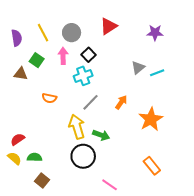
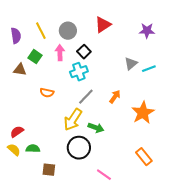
yellow arrow: (77, 127) -> (73, 120), turned -130
brown square: (42, 181) -> (49, 170), moved, turned -32

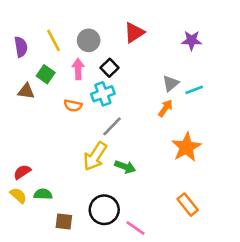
orange semicircle: (47, 93) -> (73, 106), moved
orange arrow: (115, 97) -> (165, 108), moved
black circle: (79, 148) -> (104, 210), moved

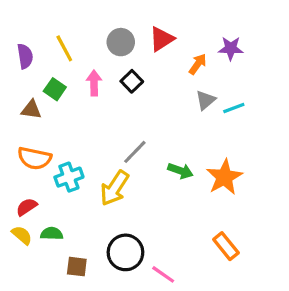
gray circle: (89, 40) -> (121, 42), moved
cyan cross: (103, 94) -> (69, 177), moved
orange semicircle: (73, 106) -> (34, 158), moved, size x1.5
orange arrow: (165, 108) -> (198, 64), moved
green arrow: (125, 167) -> (180, 171), moved

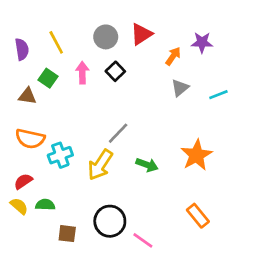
cyan line: (234, 108) -> (218, 95), moved
green arrow: (180, 171) -> (147, 165), moved

